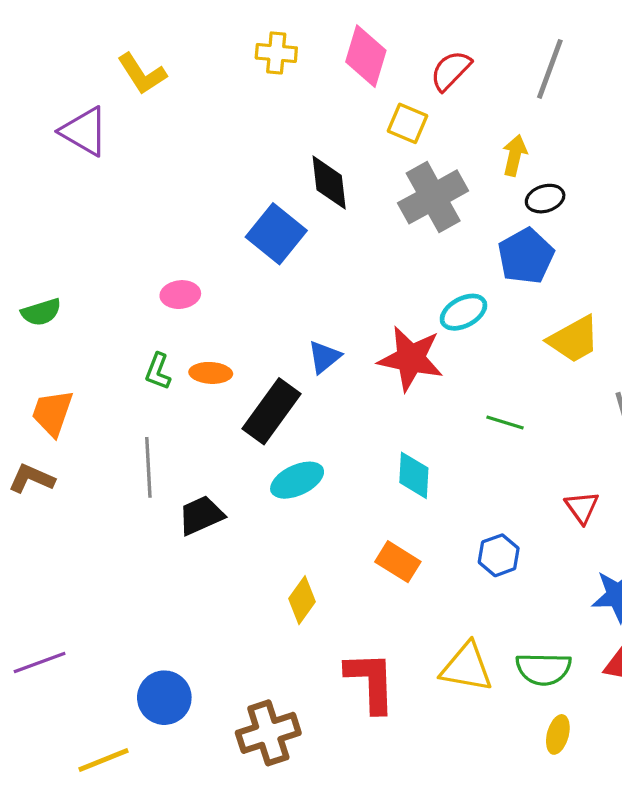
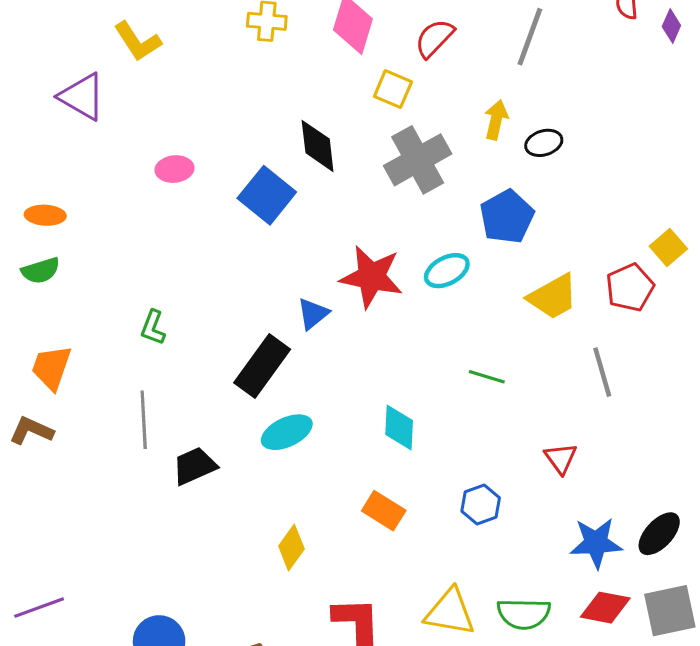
black ellipse: (545, 199) -> (544, 143), moved
pink ellipse: (180, 295) -> (174, 169), moved
red star: (411, 359) -> (371, 277), moved
orange ellipse: (211, 373) -> (45, 215), moved

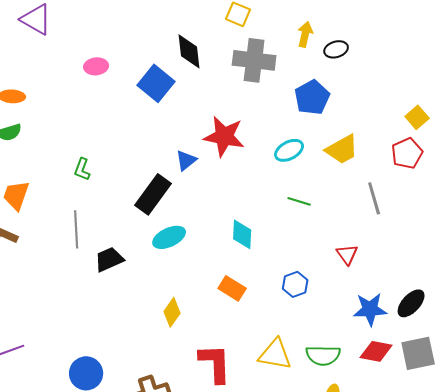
gray cross: (418, 160) -> (254, 60), turned 36
cyan ellipse: (447, 271) -> (289, 150), moved
red pentagon: (630, 288) -> (407, 153), moved

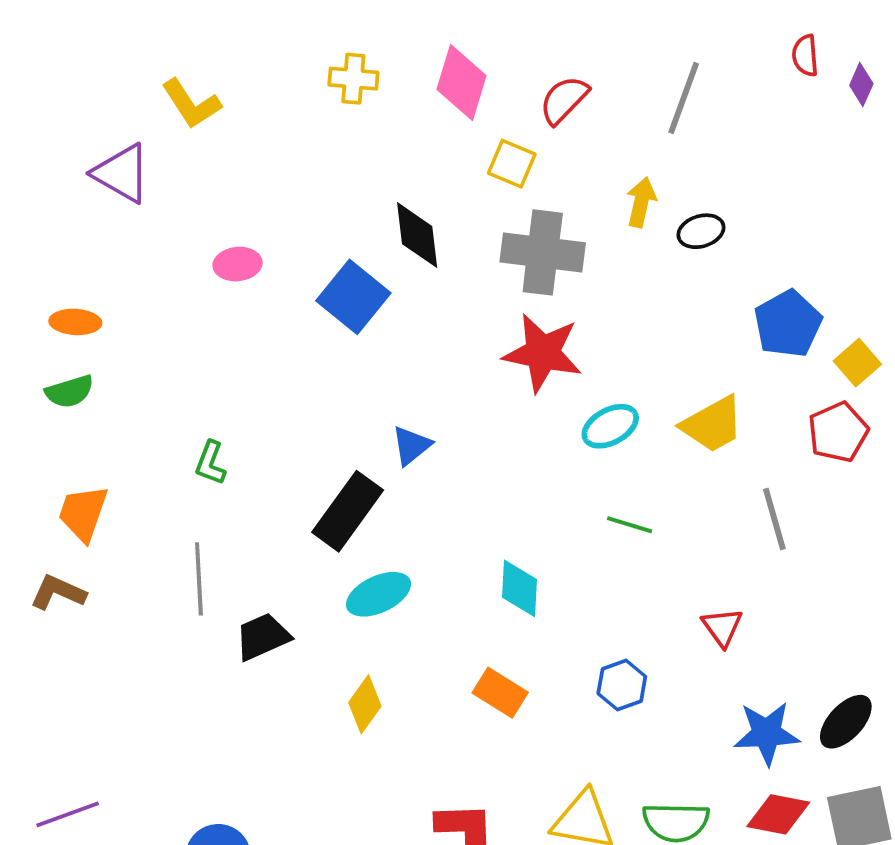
blue pentagon: (312, 97) -> (788, 324), moved
red star: (224, 136) -> (543, 353), moved
yellow diamond: (172, 312) -> (365, 704), moved

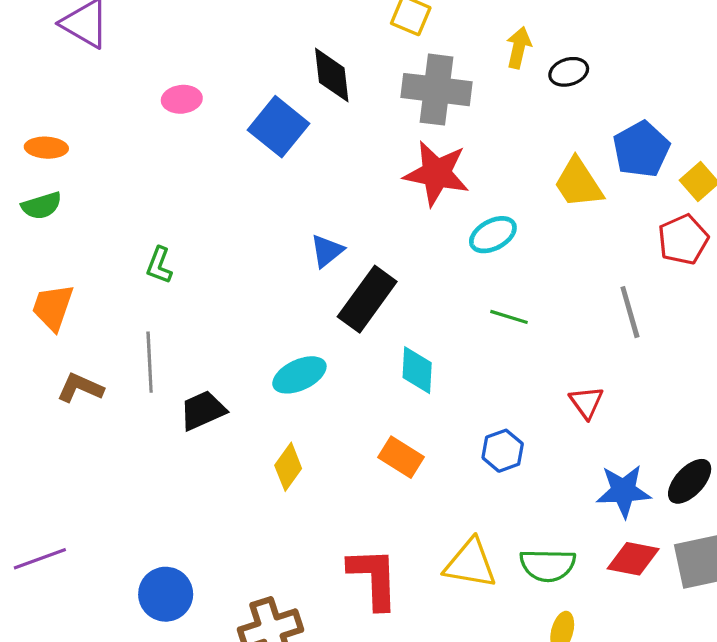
yellow trapezoid: (713, 424) -> (578, 183), moved, turned 86
black rectangle: (348, 511) -> (367, 299), moved
brown L-shape: (58, 592) -> (80, 388), moved

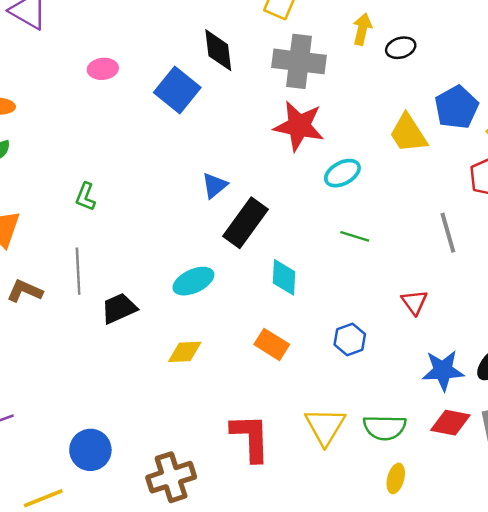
yellow diamond: (288, 467) -> (185, 352), turned 52
yellow triangle: (470, 564) -> (325, 426), turned 51

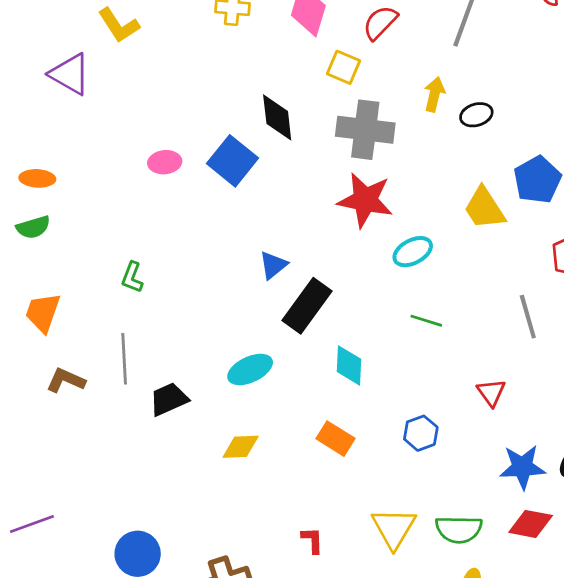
pink ellipse: (103, 69) -> (165, 162), moved
red L-shape: (251, 437) -> (312, 540), size x0.5

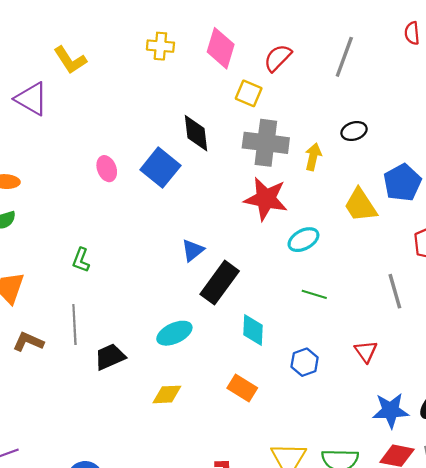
yellow arrow: (434, 94) -> (313, 157), moved
pink ellipse: (165, 162) -> (107, 169), turned 75
blue hexagon: (421, 433) -> (305, 362), moved

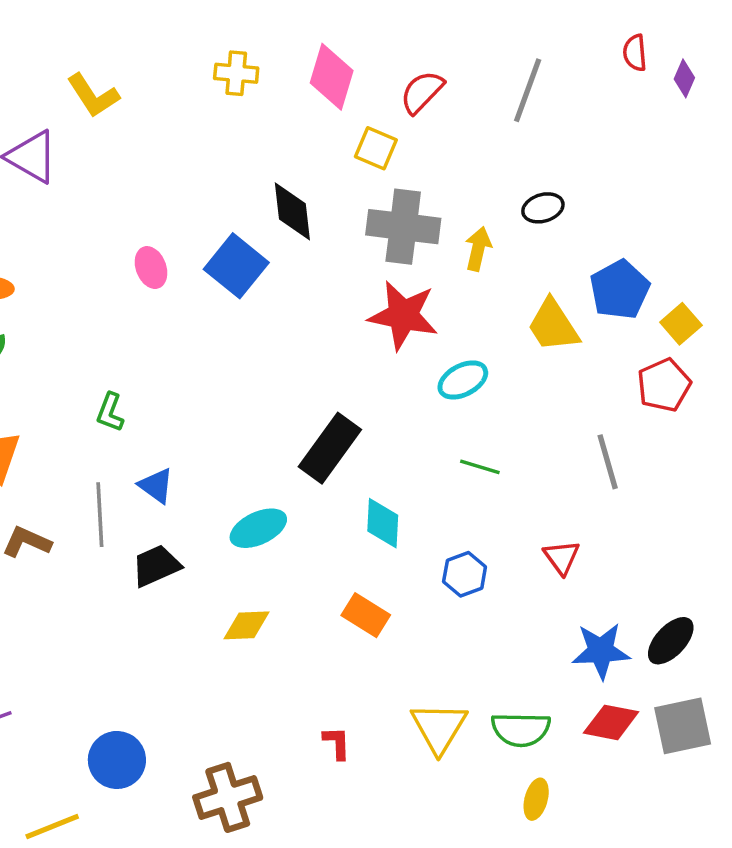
blue triangle: (193, 250) -> (156, 486), moved, turned -45

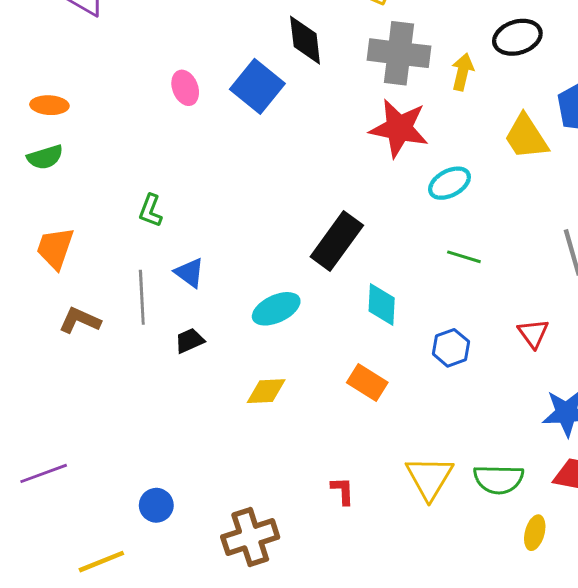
black ellipse: (543, 208) -> (517, 37), size x1.4
black trapezoid: (156, 566) -> (190, 341), size x0.7
blue circle: (117, 760) -> (156, 505), size x0.7
yellow ellipse: (536, 799) -> (535, 533), moved

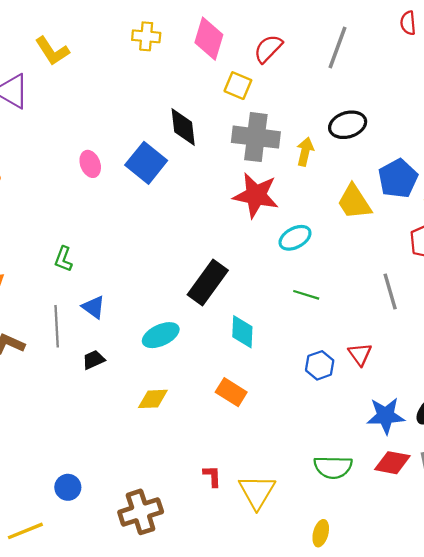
blue hexagon: (451, 348) -> (320, 365), moved
yellow triangle: (429, 478) -> (257, 492), moved
yellow ellipse: (535, 533) -> (321, 533), moved

